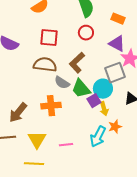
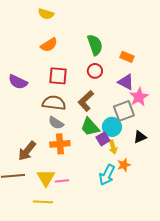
gray semicircle: (62, 83) -> (56, 123), moved
pink line: (66, 145) -> (62, 181), moved

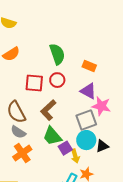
red square: (58, 76) -> (34, 83), moved
pink star: (139, 97) -> (101, 106), turned -30
brown semicircle: (54, 103) -> (16, 112), turned -125
cyan circle: (112, 127) -> (86, 140), moved
orange cross: (60, 144) -> (22, 153), turned -30

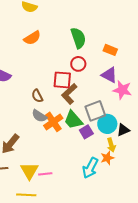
red square: (34, 83) -> (62, 80), moved
brown semicircle: (16, 112) -> (37, 96), size x0.6
gray square: (86, 120) -> (95, 111), moved
orange cross: (22, 153) -> (53, 122), moved
yellow arrow: (75, 156) -> (111, 145), moved

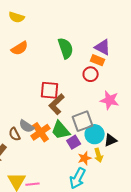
red circle: (78, 64) -> (91, 74), moved
purple triangle: (109, 75) -> (103, 47), moved
brown semicircle: (37, 96) -> (15, 134), moved
orange star: (107, 158) -> (85, 158), moved

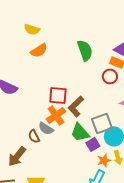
yellow semicircle: (17, 17) -> (32, 29), moved
red square: (50, 90) -> (58, 95), moved
orange cross: (41, 132) -> (56, 115), moved

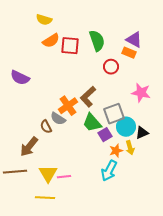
red circle: (110, 76) -> (111, 67), moved
red square: (58, 95) -> (70, 46), moved

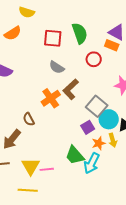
orange semicircle: (51, 41) -> (13, 33), moved
gray square: (114, 114) -> (97, 106), turned -30
gray semicircle: (58, 119) -> (57, 67), moved
green trapezoid: (92, 123) -> (75, 155), moved

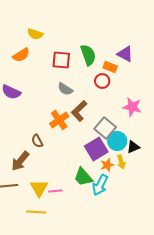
orange rectangle: (112, 45) -> (110, 67), moved
purple square: (88, 127) -> (96, 149), size x1.6

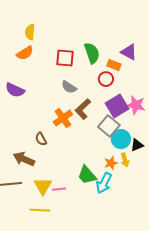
yellow semicircle: (35, 34) -> (30, 32), moved, turned 77
purple square: (96, 149) -> (117, 106), moved
brown arrow: (20, 161) -> (24, 159), turned 75

